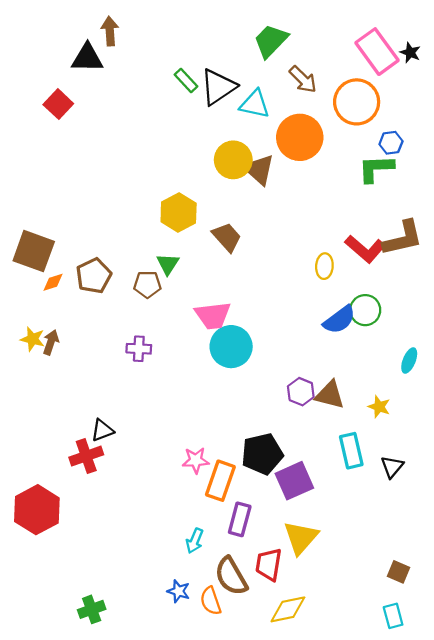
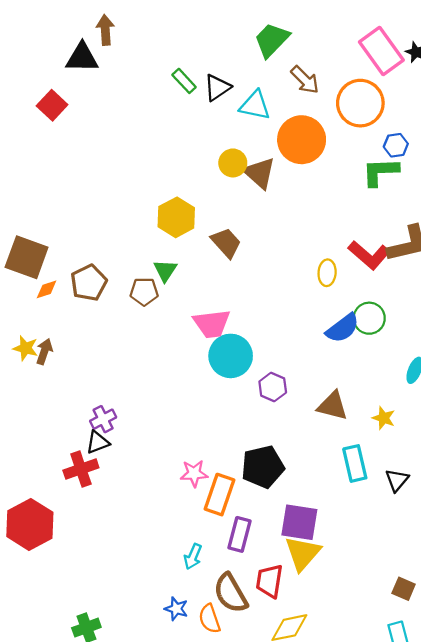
black triangle: (218, 87) -> (217, 88), size x0.7
yellow circle: (233, 160) -> (233, 163), size x0.7
purple cross: (139, 349) -> (103, 419), moved, turned -30
purple hexagon: (301, 392) -> (273, 387), moved
purple square: (294, 481) -> (299, 522), moved, turned 33

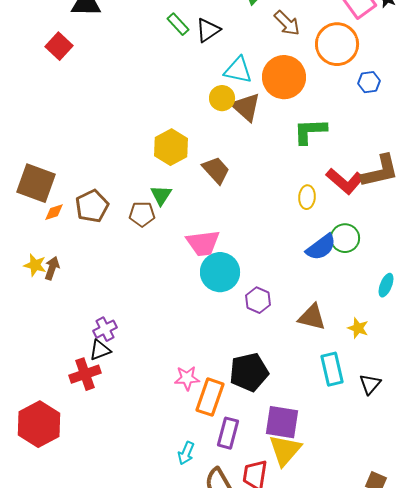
cyan triangle: (255, 105) -> (238, 70), moved
green L-shape: (380, 172) -> (310, 131), moved

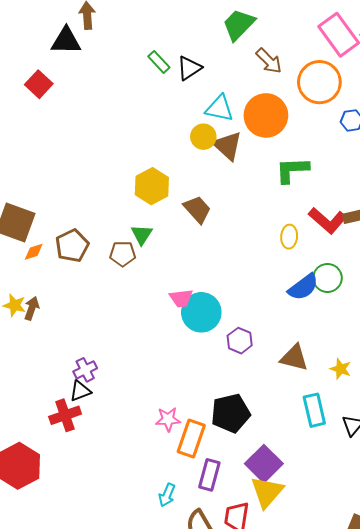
pink trapezoid: (203, 243) -> (181, 298), moved, size x0.7
purple square: (282, 422) -> (264, 464), turned 36

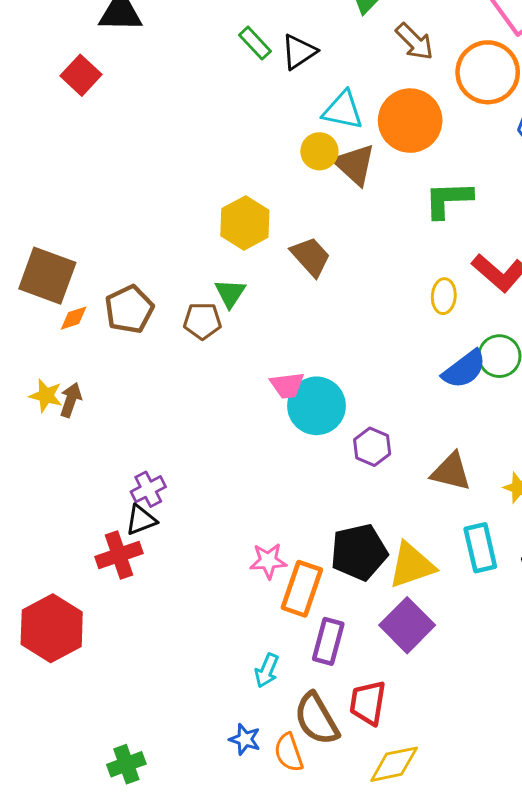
yellow triangle: (267, 492) -> (412, 565), moved, turned 30

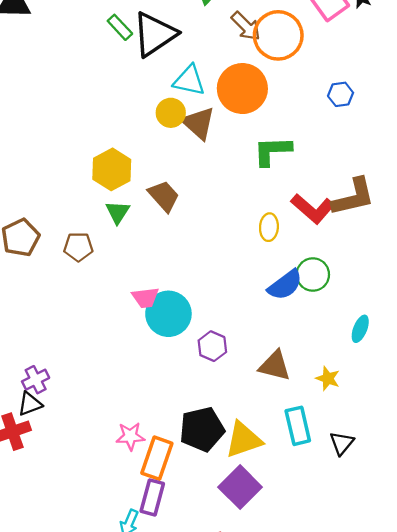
black triangle: (299, 52) -> (155, 34), size x1.6
orange circle: (488, 72) -> (278, 35), moved
green triangle: (230, 293) -> (118, 212), moved
purple rectangle: (328, 641) -> (152, 497), moved

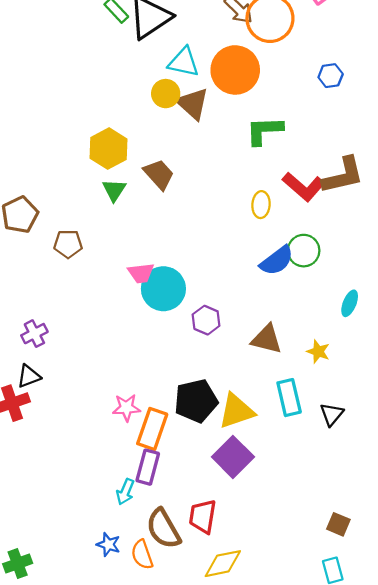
brown pentagon: (78, 247) -> (68, 244), moved
purple cross: (36, 380) -> (34, 334), moved

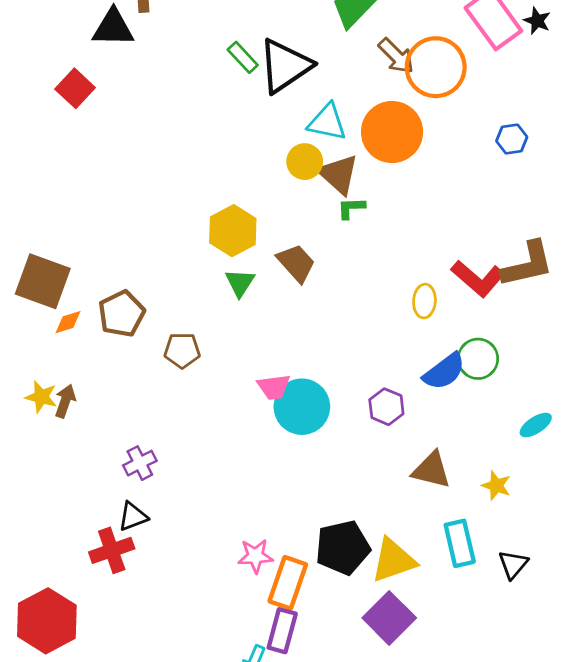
green L-shape: (264, 131) -> (351, 208), moved, size x0.6
cyan ellipse: (350, 303) -> (536, 425), turned 35
purple hexagon: (206, 320) -> (386, 407), moved

